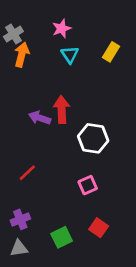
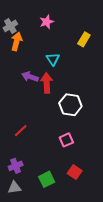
cyan triangle: (70, 55) -> (53, 59), moved
purple arrow: (40, 118) -> (30, 77), moved

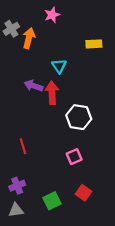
pink star: (47, 22) -> (52, 15), moved
yellow rectangle: (84, 39) -> (94, 44), turned 56
orange arrow: (17, 41) -> (29, 38), moved
red line: (21, 131) -> (23, 146), turned -64

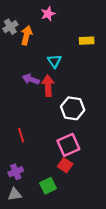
pink square: (74, 157) -> (68, 145), size x1.5
red square: (83, 193) -> (65, 165), moved

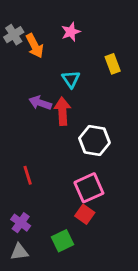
pink star: (48, 14) -> (71, 32), moved
orange arrow: (26, 35) -> (35, 46), turned 138
yellow rectangle: (87, 41) -> (113, 64), moved, turned 72
purple cross: (16, 172) -> (21, 223), turned -32

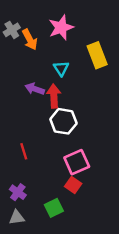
pink star: (71, 32) -> (61, 28), size x1.5
yellow rectangle: (113, 64) -> (97, 55), size x1.5
white hexagon: (94, 140) -> (63, 121), moved

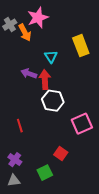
pink star: (61, 28) -> (38, 18), moved
pink square: (77, 162) -> (82, 124), moved

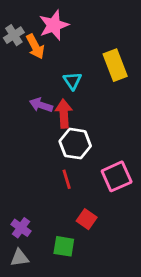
red line: (20, 126) -> (67, 179), moved
green square: (45, 173) -> (64, 246), turned 35

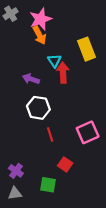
gray cross: (14, 35) -> (11, 14), moved
orange arrow: (35, 47) -> (39, 35), moved
red arrow: (64, 114) -> (63, 73), moved
white hexagon: (75, 144) -> (38, 108), moved

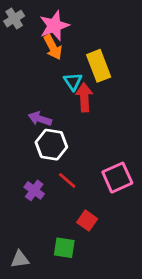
yellow rectangle: (86, 49) -> (99, 66), moved
purple arrow: (31, 79) -> (40, 119), moved
red line: (50, 135) -> (67, 180), turned -32
purple cross: (16, 171) -> (34, 190), moved

